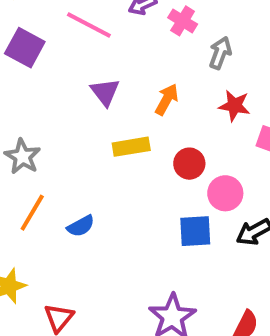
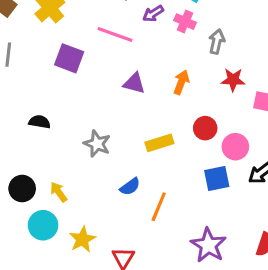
purple triangle: (105, 92) -> (134, 83), turned -30
yellow rectangle: (131, 147) -> (159, 143), moved
gray star: (22, 157) -> (97, 144), moved
orange line: (32, 213) -> (159, 207), moved

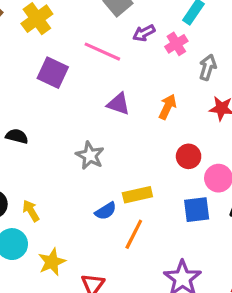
pink cross: (185, 22) -> (176, 44), turned 30
yellow rectangle: (159, 143) -> (137, 195), moved
gray star: (97, 144) -> (90, 156), moved

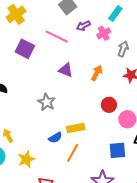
blue square: (197, 210) -> (117, 150), moved
yellow star: (52, 262) -> (26, 159), moved

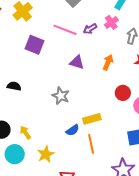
purple arrow: (83, 26) -> (90, 29), moved
orange line: (73, 153) -> (91, 144), turned -36

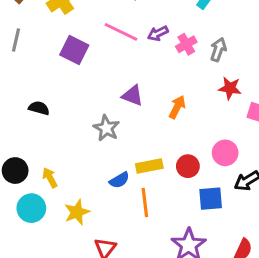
pink cross: (111, 22) -> (186, 44), moved
purple triangle: (77, 62) -> (133, 96), moved
orange arrow: (108, 62) -> (177, 107), moved
red circle: (123, 93) -> (188, 166), moved

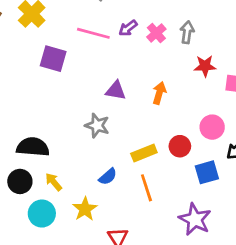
black semicircle: (39, 108) -> (33, 147), moved, size x1.6
blue semicircle: (119, 180) -> (108, 177), moved

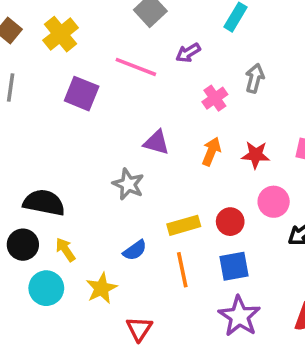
purple arrow: (128, 28) -> (188, 53), moved
pink cross: (156, 33) -> (215, 98), moved
red star: (205, 66) -> (256, 155), moved
blue square: (207, 172) -> (234, 266), moved

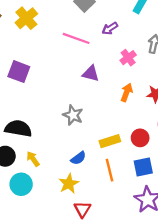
purple square: (82, 94) -> (19, 72), moved
purple triangle: (156, 142) -> (91, 73), moved
yellow star: (101, 288) -> (69, 184), moved

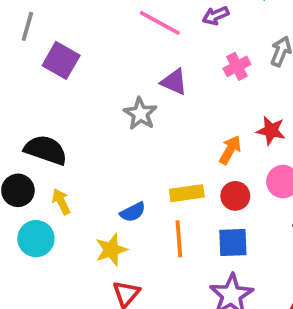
orange arrow: (127, 92) -> (230, 150), moved
gray star: (73, 115) -> (140, 114), moved

